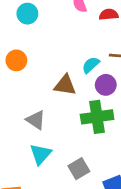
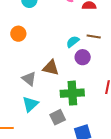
brown triangle: (65, 85) -> (51, 68), moved
green cross: (97, 117) -> (72, 93), moved

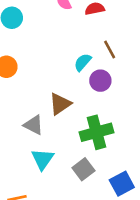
brown line: (94, 37) -> (110, 49), turned 64
brown triangle: (51, 68) -> (60, 104), turned -36

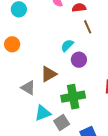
brown line: (110, 49) -> (88, 27), moved
cyan triangle: (42, 159) -> (43, 113), moved, turned 30

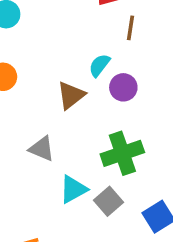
brown line: (88, 27) -> (130, 28), turned 40
brown triangle: (49, 74) -> (71, 95), moved

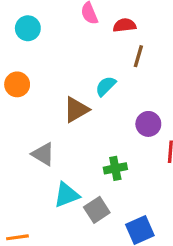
purple circle: (123, 87) -> (148, 124), moved
green cross: (122, 153) -> (115, 168), size x0.6

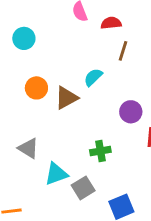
cyan circle: (28, 28) -> (24, 38), moved
orange circle: (17, 84) -> (36, 88), moved
gray triangle: (43, 154) -> (28, 148), moved

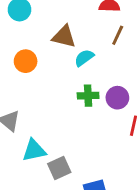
brown triangle: (66, 98) -> (64, 36), moved, turned 35
green cross: (100, 151) -> (88, 96), moved

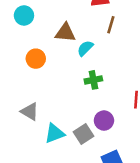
purple circle: (117, 98) -> (104, 121), moved
gray square: (59, 168) -> (84, 134), moved

